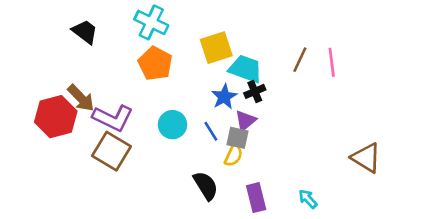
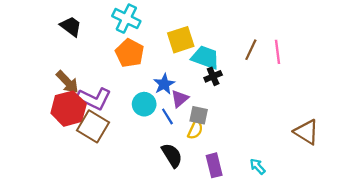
blue star: (224, 97) -> (164, 84), moved
red hexagon: (56, 117) -> (69, 109), moved
purple triangle: (245, 121) -> (180, 99), moved
blue line: (211, 131) -> (167, 116), moved

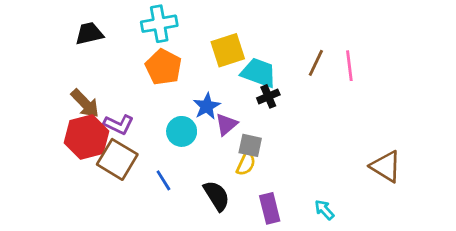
cyan cross: (126, 19) -> (159, 24), turned -36
black trapezoid: (71, 26) -> (89, 33), turned -50
purple L-shape: (94, 99) -> (119, 124), size x0.7
blue line: (167, 116) -> (163, 180), moved

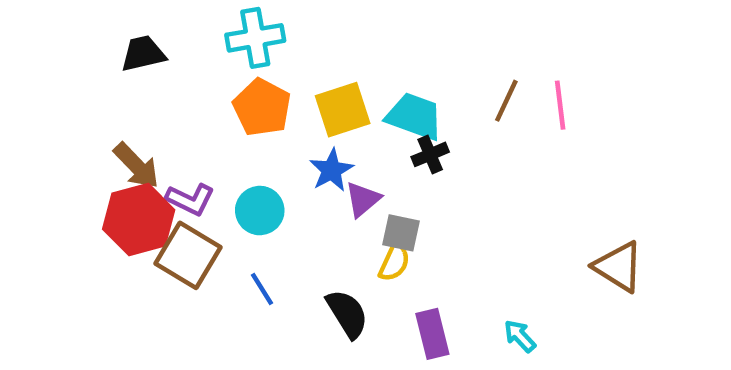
yellow square: (228, 50) -> (343, 110), moved
cyan circle: (182, 131) -> (260, 211), moved

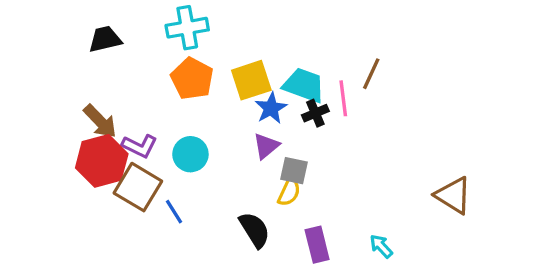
pink line: (560, 105) -> (343, 98), moved
blue star: (331, 170) -> (271, 108), moved
blue line: (262, 289) -> (174, 212), moved

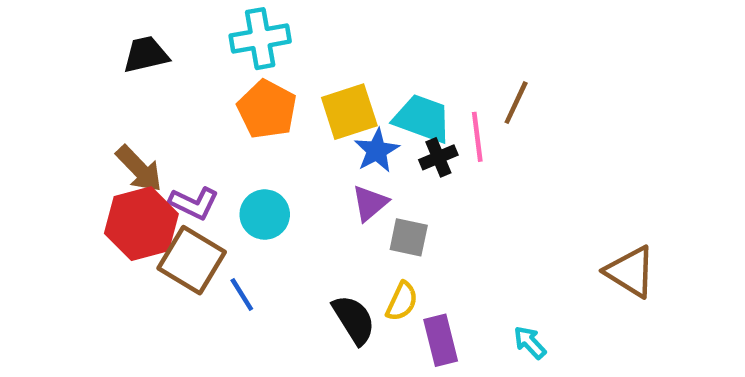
yellow semicircle: (289, 192) -> (402, 301), moved

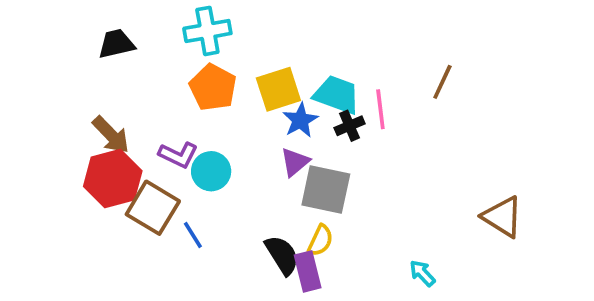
brown line: (516, 103) -> (442, 82), moved
purple L-shape: (194, 203) -> (178, 155), moved
gray square: (409, 237) -> (326, 189), size x1.6
purple rectangle: (441, 340) -> (308, 271), moved

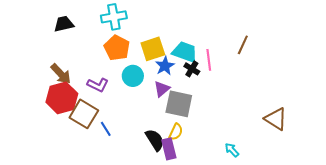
black cross: (350, 126) -> (192, 69), turned -35
cyan circle: (211, 171) -> (133, 76), moved

